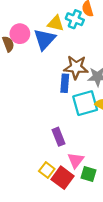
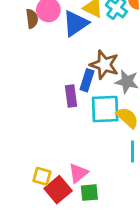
purple rectangle: (59, 137) -> (71, 96), moved
yellow square: (47, 170) -> (42, 176), turned -35
green square: (89, 174) -> (89, 193), turned -35

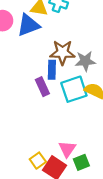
blue triangle: (76, 23) -> (28, 25), turned 30
yellow square: (42, 176) -> (38, 161), turned -35

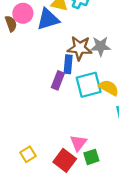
gray star: (85, 61) -> (101, 46), moved
purple rectangle: (42, 87) -> (58, 80), turned 42
yellow square: (38, 161) -> (28, 154), moved

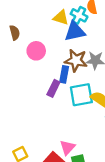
pink circle: (23, 13) -> (36, 51), moved
blue triangle: (48, 19) -> (75, 31), moved

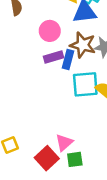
pink circle: (36, 51) -> (50, 31), moved
purple rectangle: (53, 88) -> (53, 57), moved, turned 42

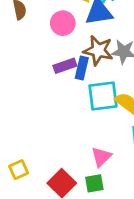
pink circle: (50, 31) -> (63, 23), moved
pink triangle: (64, 143) -> (101, 157), moved

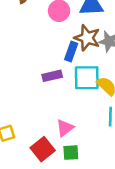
purple rectangle: (65, 66) -> (52, 76), moved
pink triangle: (101, 157) -> (65, 128), moved

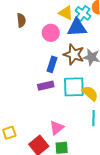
blue rectangle: (71, 51) -> (52, 64), moved

